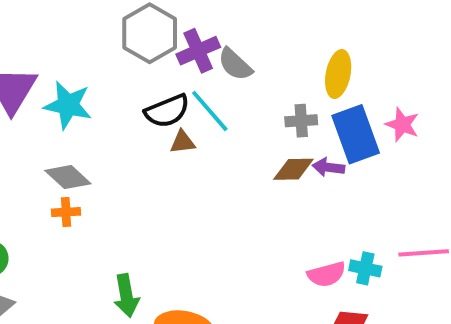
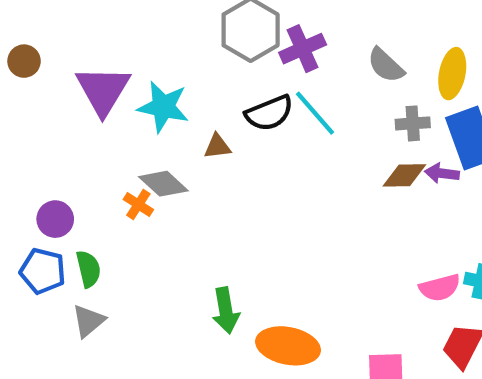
gray semicircle: (235, 64) -> (386, 65), moved
brown triangle: (183, 142) -> (217, 146), moved
orange cross: (66, 212) -> (138, 205), moved, turned 36

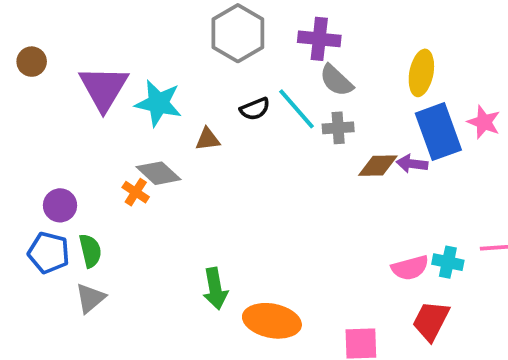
purple cross: (303, 49) -> (319, 39), moved, turned 30
gray semicircle: (386, 65) -> (336, 80), moved
black semicircle: (269, 113) -> (255, 109), size x0.7
gray cross: (413, 123) -> (338, 128), moved

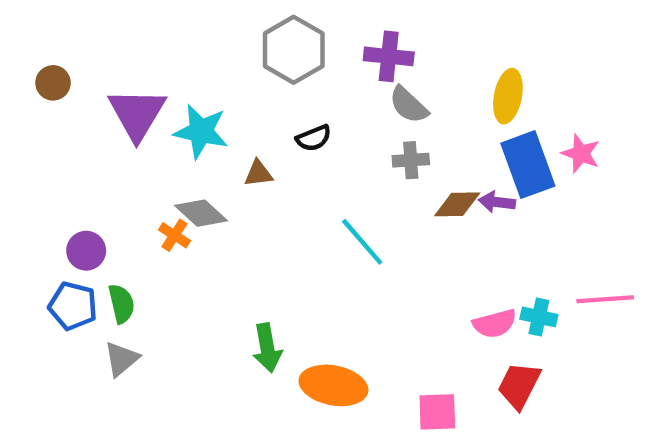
cyan line: (297, 109) -> (362, 242), moved

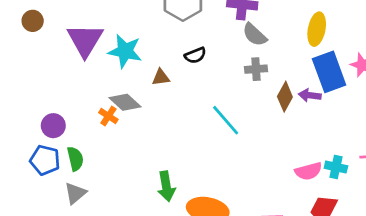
brown diamond: (457, 204) -> (285, 97), turned -60

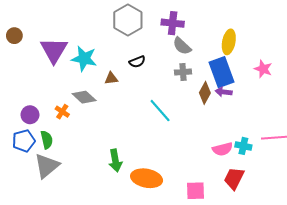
blue rectangle: (329, 72) -> (222, 72), moved
orange cross: (108, 116) -> (62, 112), moved
blue pentagon: (45, 160) -> (24, 141), turned -30
gray triangle: (75, 193) -> (47, 166), size x1.5

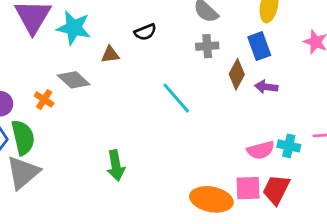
blue rectangle: (222, 72) -> (259, 46), size x0.7
purple arrow: (224, 92) -> (266, 87), moved
green semicircle: (47, 140) -> (23, 137), size x1.4
orange ellipse: (147, 178) -> (211, 199), moved
pink square: (195, 191) -> (248, 188), moved

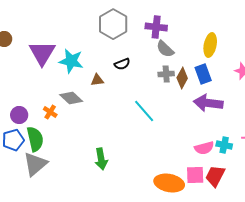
brown diamond: (237, 74) -> (182, 78), moved
purple arrow: (266, 87) -> (208, 103), size x1.8

